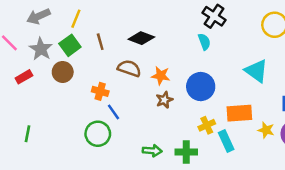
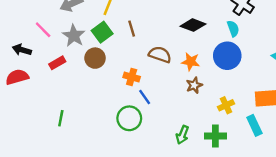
black diamond: (141, 38) -> (193, 25), moved
blue circle: (201, 87) -> (227, 56), moved
yellow cross: (207, 125) -> (226, 105), moved
green arrow: (152, 151) -> (182, 135), turned 108

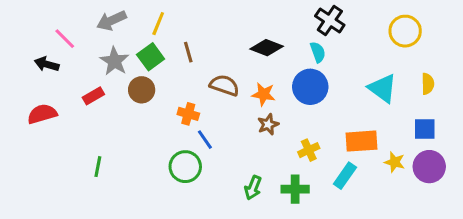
pink line: (43, 30) -> (65, 39), moved
black arrow: (22, 50) -> (47, 64), moved
cyan rectangle: (254, 125) -> (345, 176), turned 60

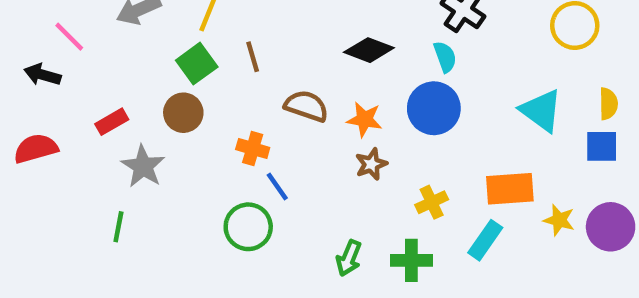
gray star: (114, 61) -> (143, 166), moved
blue square: (425, 129) -> (602, 146), moved

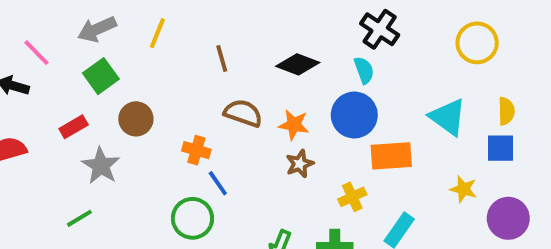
brown line: (253, 57) -> (222, 58), moved
green square: (197, 64) -> (101, 76), moved
orange rectangle: (510, 189) -> (391, 156), moved
yellow star: (559, 220) -> (463, 189), moved
green line: (118, 227) -> (79, 218), turned 48

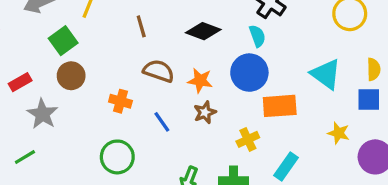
green square: (101, 76) -> (63, 41), moved
blue line: (218, 183) -> (162, 122), moved

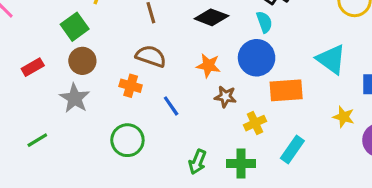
brown semicircle: (159, 71) -> (151, 56), moved
brown star: (205, 112) -> (225, 97), moved, turned 30
gray star: (42, 114) -> (75, 98), moved

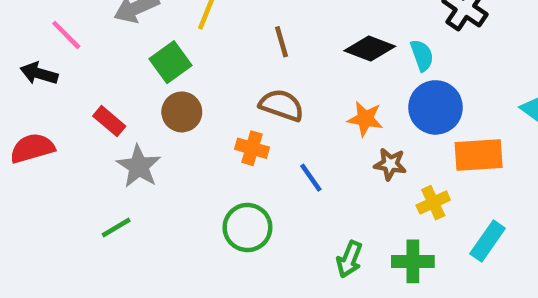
cyan semicircle: (264, 22) -> (422, 55), moved
red rectangle: (33, 67) -> (109, 121), turned 70
gray star: (75, 98) -> (139, 166), moved

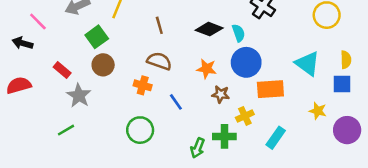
green cross: (413, 261) -> (224, 136), moved

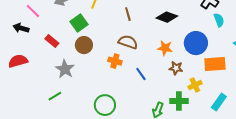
cyan semicircle: (238, 33) -> (219, 20), moved
red rectangle: (62, 70) -> (52, 41), moved
green circle: (140, 130) -> (105, 105), moved

